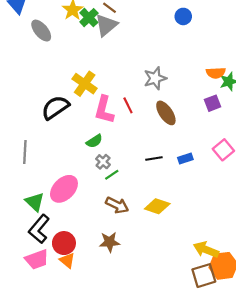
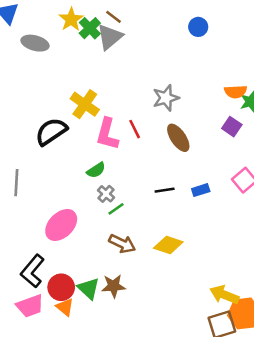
gray ellipse: (41, 31) -> (35, 43), turned -35
purple square: (213, 103) -> (232, 127), turned -35
green triangle: (35, 202) -> (89, 289), moved

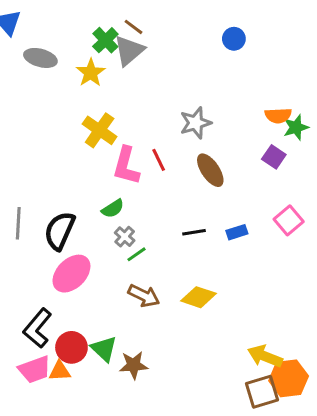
yellow star: (71, 19) -> (91, 73), moved
black semicircle: (51, 132) -> (60, 231), moved, turned -32
brown star: (113, 286) -> (133, 365), moved
orange triangle: (65, 307) -> (60, 371), moved, turned -42

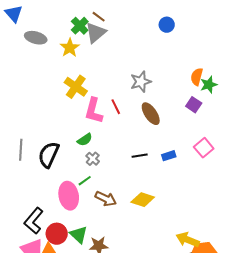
orange semicircle: (278, 116) -> (197, 77), turned 108
green line: (136, 254) -> (85, 181), moved
pink ellipse: (71, 274) -> (69, 196), moved, turned -56

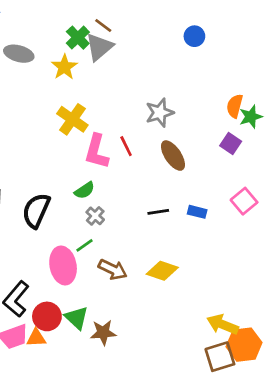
blue rectangle: (169, 156) -> (197, 212), turned 32

